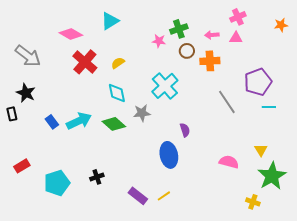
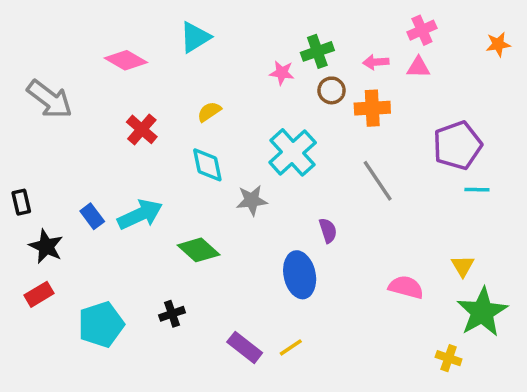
red cross: (85, 62) -> (142, 129), moved, size x0.7
black star: (26, 93) -> (46, 246), moved
gray line: (227, 102) -> (378, 181), moved
green diamond: (114, 124) -> (199, 250), moved

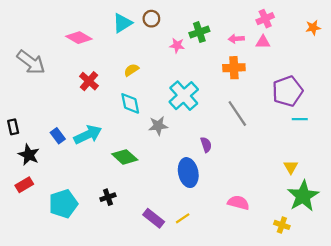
brown circle: (332, 90) -> (151, 19), moved
pink semicircle: (406, 287) -> (238, 203), moved

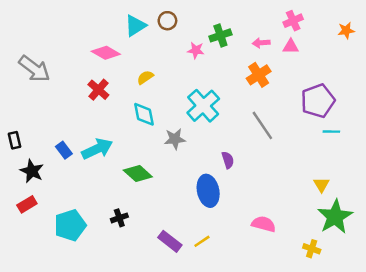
pink diamond: (79, 38) -> (106, 53), moved
orange cross: (234, 68) -> (259, 75), turned -30

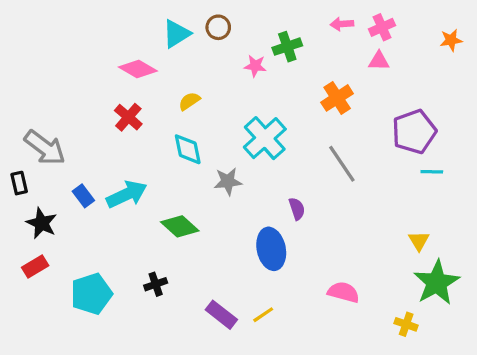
pink arrow: (261, 43) -> (342, 24), moved
gray arrow: (34, 69) -> (45, 148), moved

